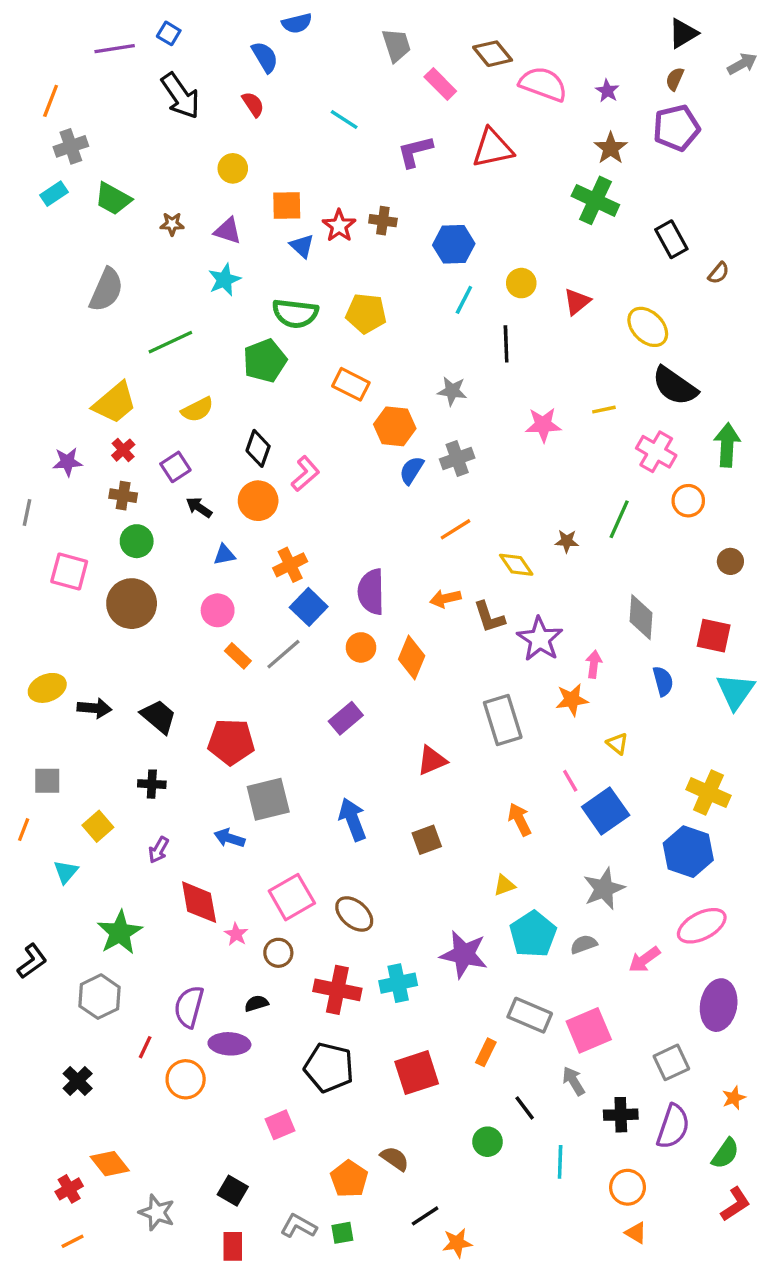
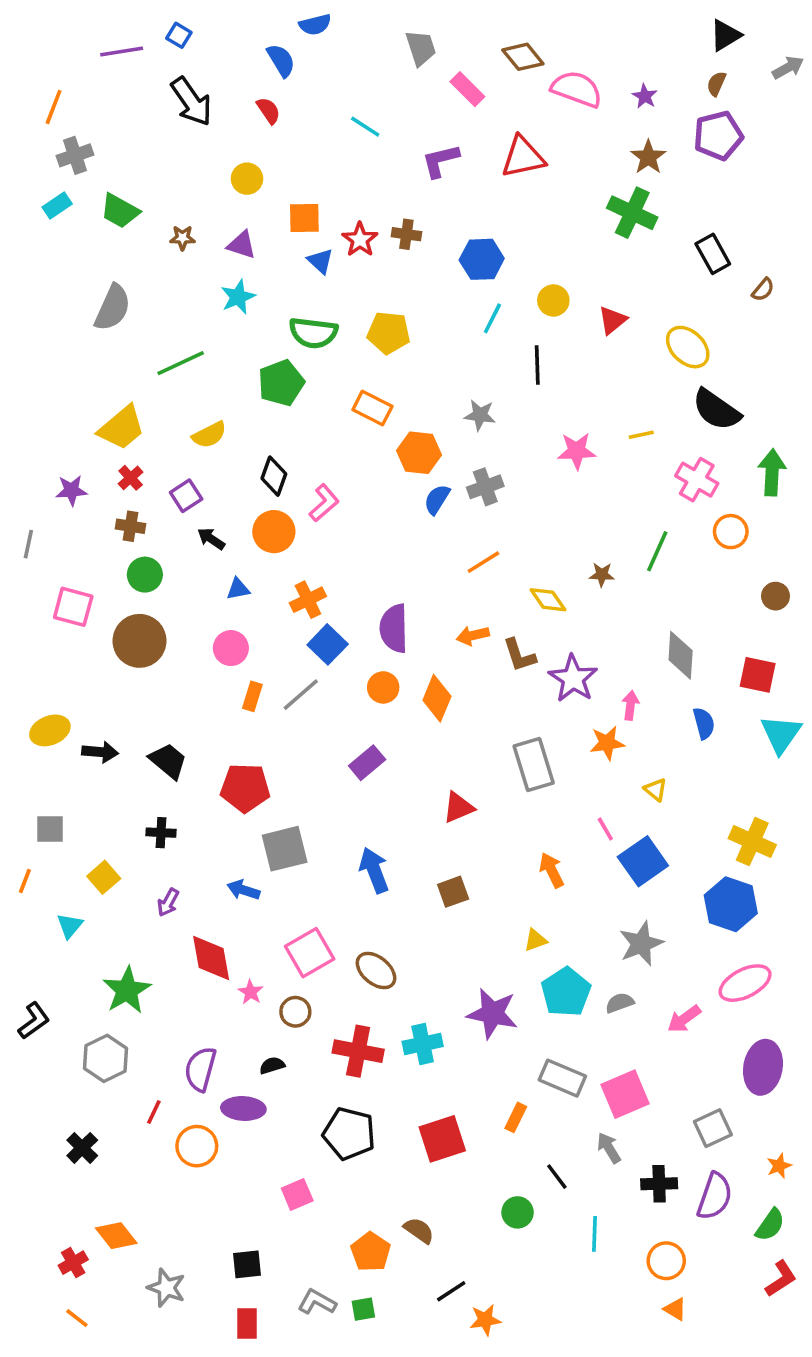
orange rectangle: (238, 656) -> (252, 696), turned 64
black square: (233, 1191) -> (247, 1264), turned -36
orange line: (73, 1241) -> (77, 1318), turned 65

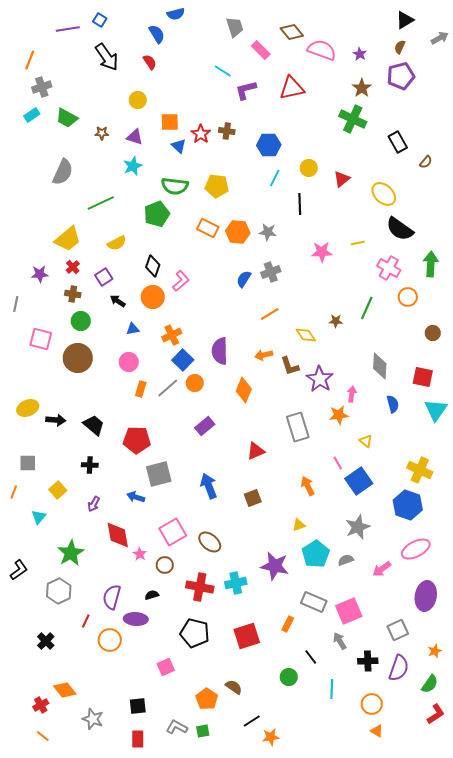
cyan line: (365, 127) -> (223, 71), moved
orange hexagon: (419, 453) -> (238, 232), moved
orange circle: (383, 687) -> (195, 383), moved

